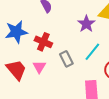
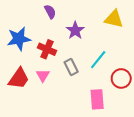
purple star: (86, 24) -> (75, 30), moved
red trapezoid: (16, 70) -> (19, 78), turned 75

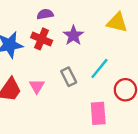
purple semicircle: (50, 12) -> (45, 14), turned -72
red cross: (47, 49) -> (42, 39), moved

